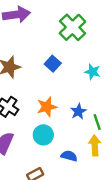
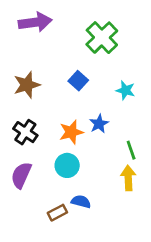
blue star: (78, 112) -> (99, 124), moved
blue semicircle: (69, 156) -> (81, 202), moved

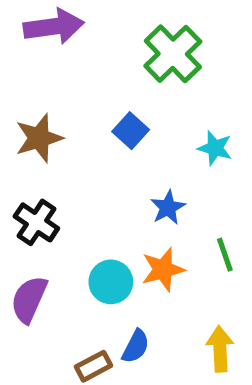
orange star: (71, 132) -> (163, 270), moved
yellow arrow: (128, 178) -> (220, 349), moved
blue semicircle: (81, 202) -> (136, 346), turned 102

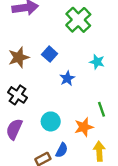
blue square: (131, 131) -> (50, 54), moved
blue star: (168, 208) -> (67, 78), moved
orange star: (163, 270) -> (84, 127), moved

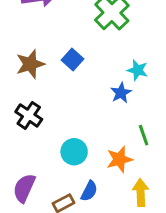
blue star: (67, 78) -> (121, 93), moved
purple semicircle: (14, 129) -> (24, 188), moved

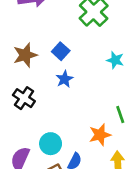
blue star: (121, 93) -> (64, 79), moved
cyan circle: (74, 152) -> (51, 144), moved

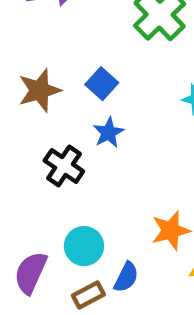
black cross: (24, 98) -> (64, 166), moved

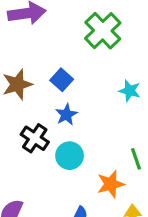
cyan circle: (84, 246) -> (70, 156), moved

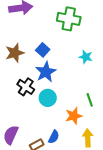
green cross: (103, 31) -> (69, 19), turned -35
blue star: (66, 115) -> (46, 72), size x1.5

